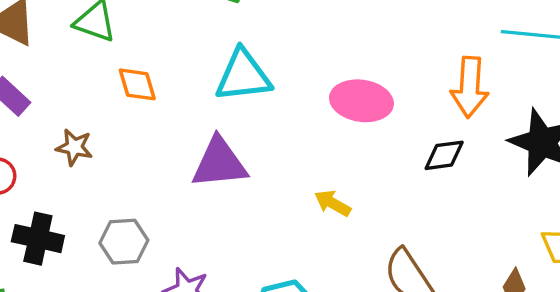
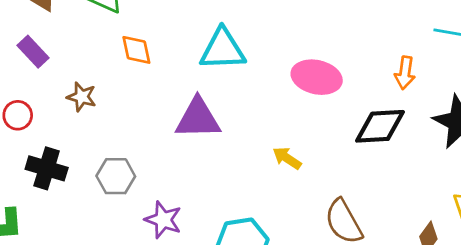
orange arrow: (470, 87) -> (405, 73), size x0.7
black diamond: (444, 155) -> (380, 126), size x1.5

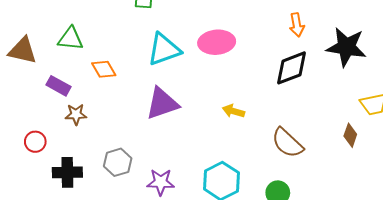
purple rectangle: (33, 52) -> (59, 86), moved
pink ellipse: (317, 77) -> (217, 42), moved

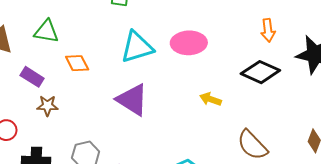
black diamond: (291, 68) -> (260, 72), turned 42
purple triangle: (162, 103) -> (132, 100), turned 48
yellow arrow: (233, 111) -> (210, 99), moved

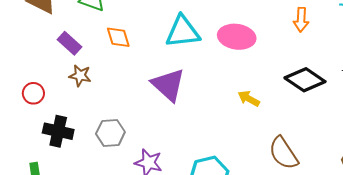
orange arrow: (268, 30) -> (301, 20), moved

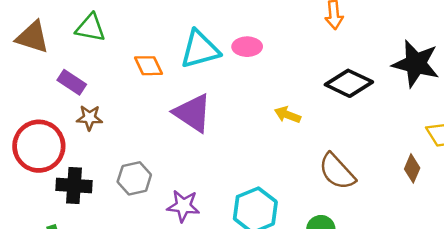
orange diamond: (118, 37) -> (149, 66), moved
pink ellipse: (237, 37) -> (247, 47), moved, size x0.7
red circle: (33, 93) -> (39, 146), size x2.0

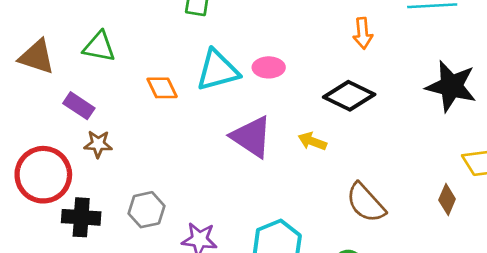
black diamond: (349, 83) -> (349, 96), moved
purple triangle: (193, 113) -> (252, 137), moved

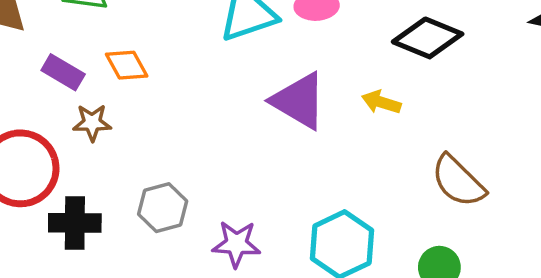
orange diamond: (162, 88) -> (127, 65), moved

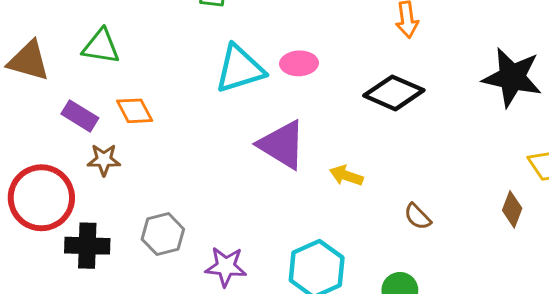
yellow arrow: (381, 102) -> (346, 176), moved
brown semicircle: (458, 181) -> (418, 217), size x0.6

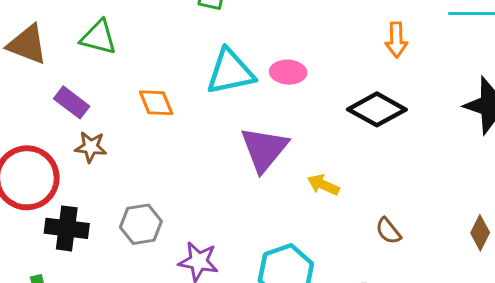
orange diamond: (135, 111) -> (156, 103), moved
purple triangle: (282, 145) -> (264, 149), turned 32

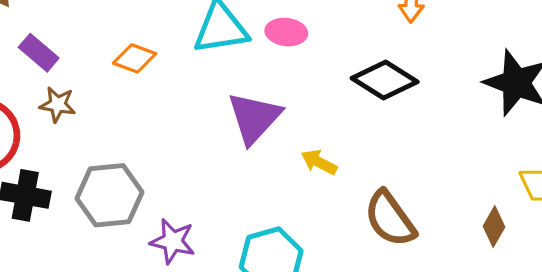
orange diamond: (156, 103) -> (135, 58), turned -51
gray hexagon: (141, 224) -> (110, 195), size x1.4
brown semicircle: (388, 231) -> (390, 219), size x1.8

